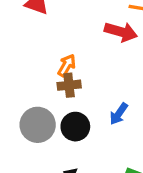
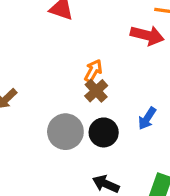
brown cross: (69, 85) -> (96, 91), turned -35

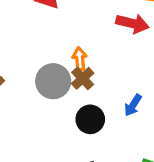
orange arrow: (93, 71) -> (80, 59), turned -35
gray circle: (65, 132) -> (53, 81), moved

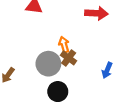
black circle: (90, 119) -> (58, 92), moved

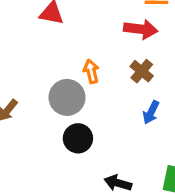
brown cross: (69, 58) -> (142, 71), moved

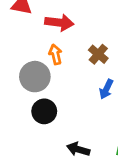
red arrow: (141, 29) -> (59, 23), moved

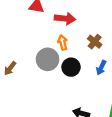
black circle: (44, 111) -> (71, 67), moved

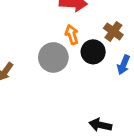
black circle: (71, 67) -> (93, 52), moved

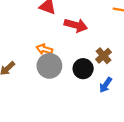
orange arrow: (72, 35) -> (44, 49), moved, turned -70

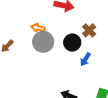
blue arrow: (106, 85) -> (85, 59), moved

